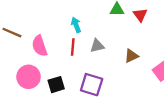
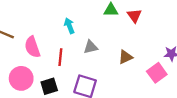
red line: (73, 47) -> (60, 57), moved

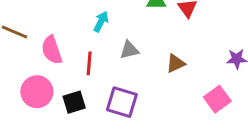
cyan arrow: (69, 26) -> (101, 22), turned 48
pink square: (157, 73) -> (217, 99), moved

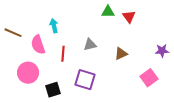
cyan arrow: (101, 22) -> (54, 26), moved, turned -40
black square: (74, 102) -> (53, 90), moved

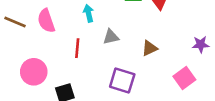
cyan arrow: (54, 26) -> (89, 13), moved
pink semicircle: (38, 45) -> (46, 21), moved
purple square: (85, 80) -> (122, 81), moved

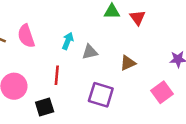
cyan arrow: (89, 13) -> (68, 41), moved, turned 35
red line: (77, 48) -> (57, 75), moved

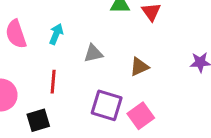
cyan arrow: (68, 41) -> (56, 34), moved
pink square: (162, 92) -> (141, 116), moved

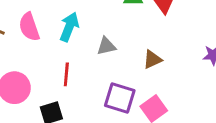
cyan arrow: (56, 34) -> (69, 27), size x1.4

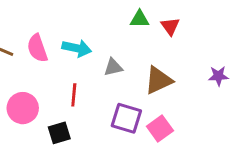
cyan arrow: (69, 27) -> (77, 48), turned 80
brown triangle: (152, 59) -> (158, 80), size x1.5

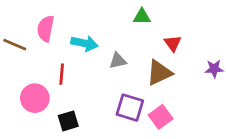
red triangle: (170, 26) -> (173, 43), moved
pink semicircle: (37, 48) -> (46, 29), moved, turned 30
red line: (74, 95) -> (62, 74), moved

